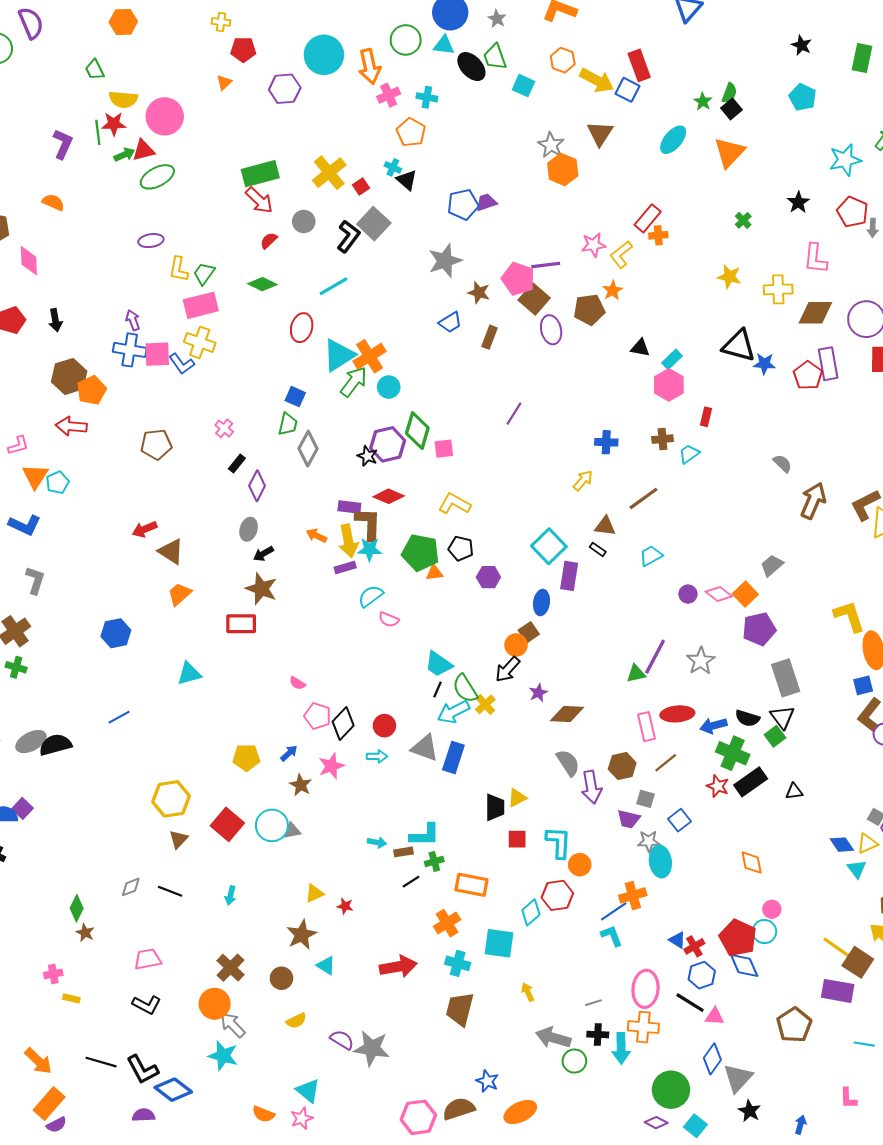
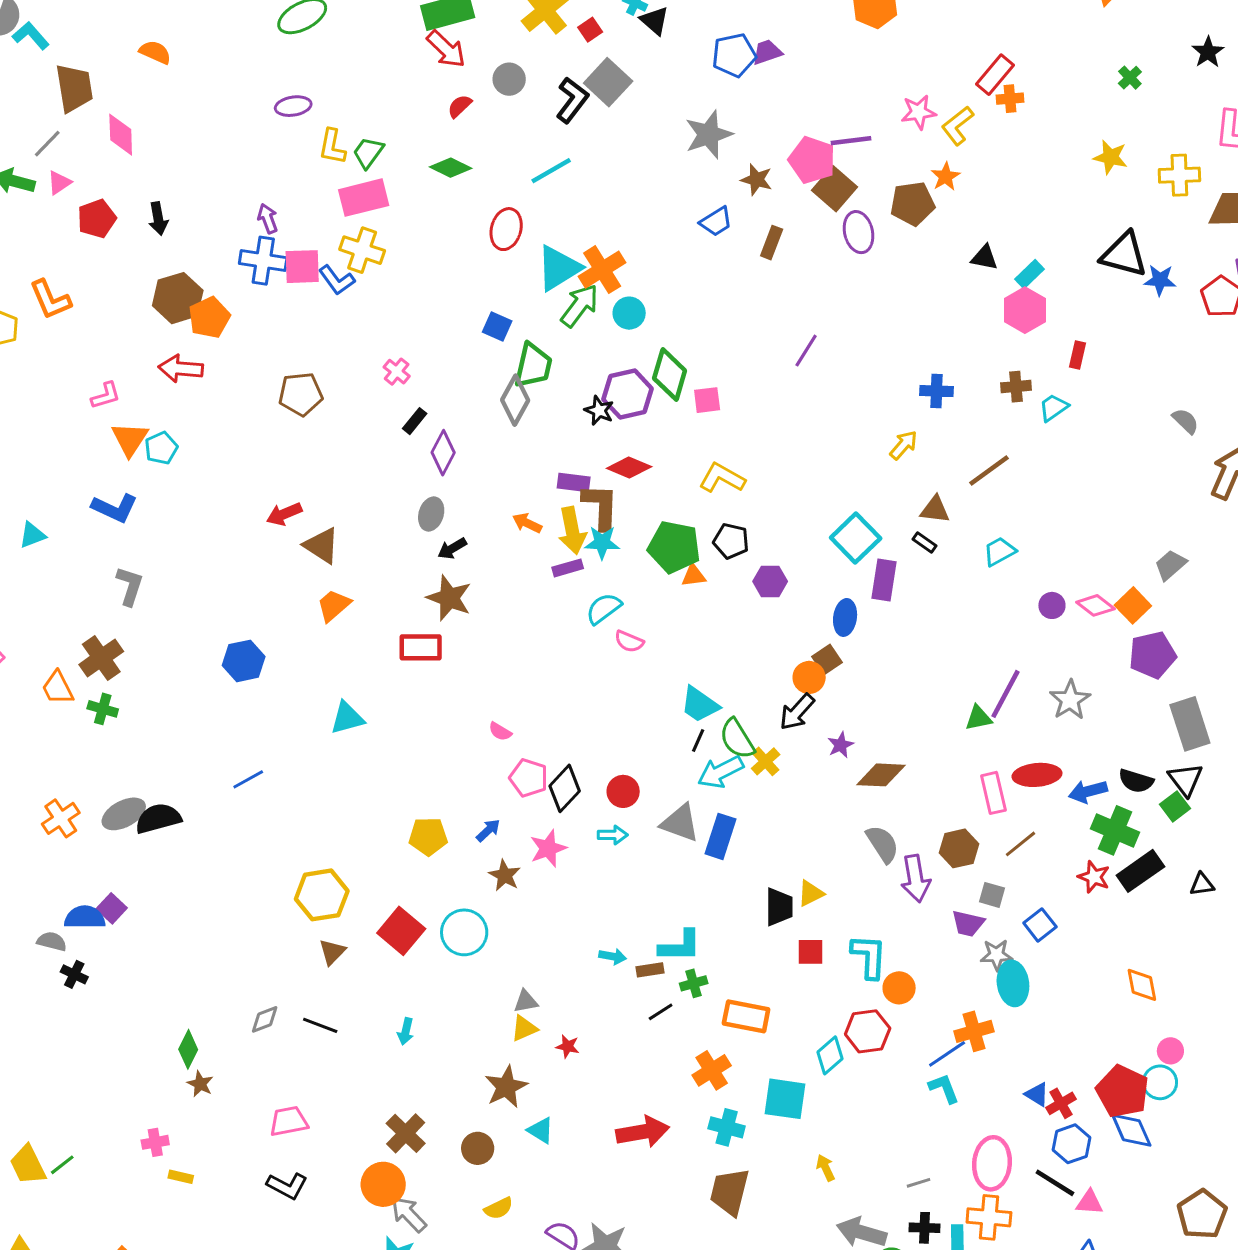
green trapezoid: (288, 424) -> (533, 366), moved, size x1.4
gray triangle: (292, 831) -> (526, 1001), moved

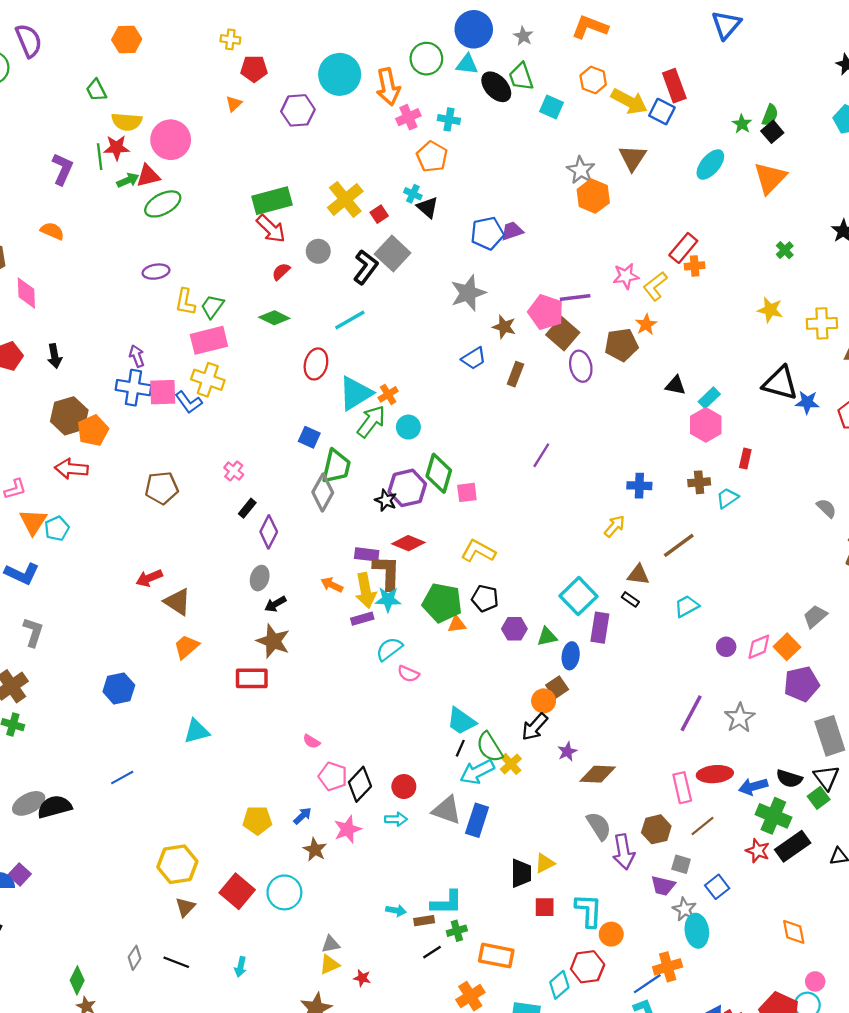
orange cross: (602, 270) -> (388, 394), size x0.6
pink diamond: (1095, 605) -> (759, 647), turned -60
green triangle: (978, 718) -> (547, 637), moved
gray star: (996, 955) -> (684, 909), turned 30
gray diamond: (265, 1019) -> (135, 958), turned -35

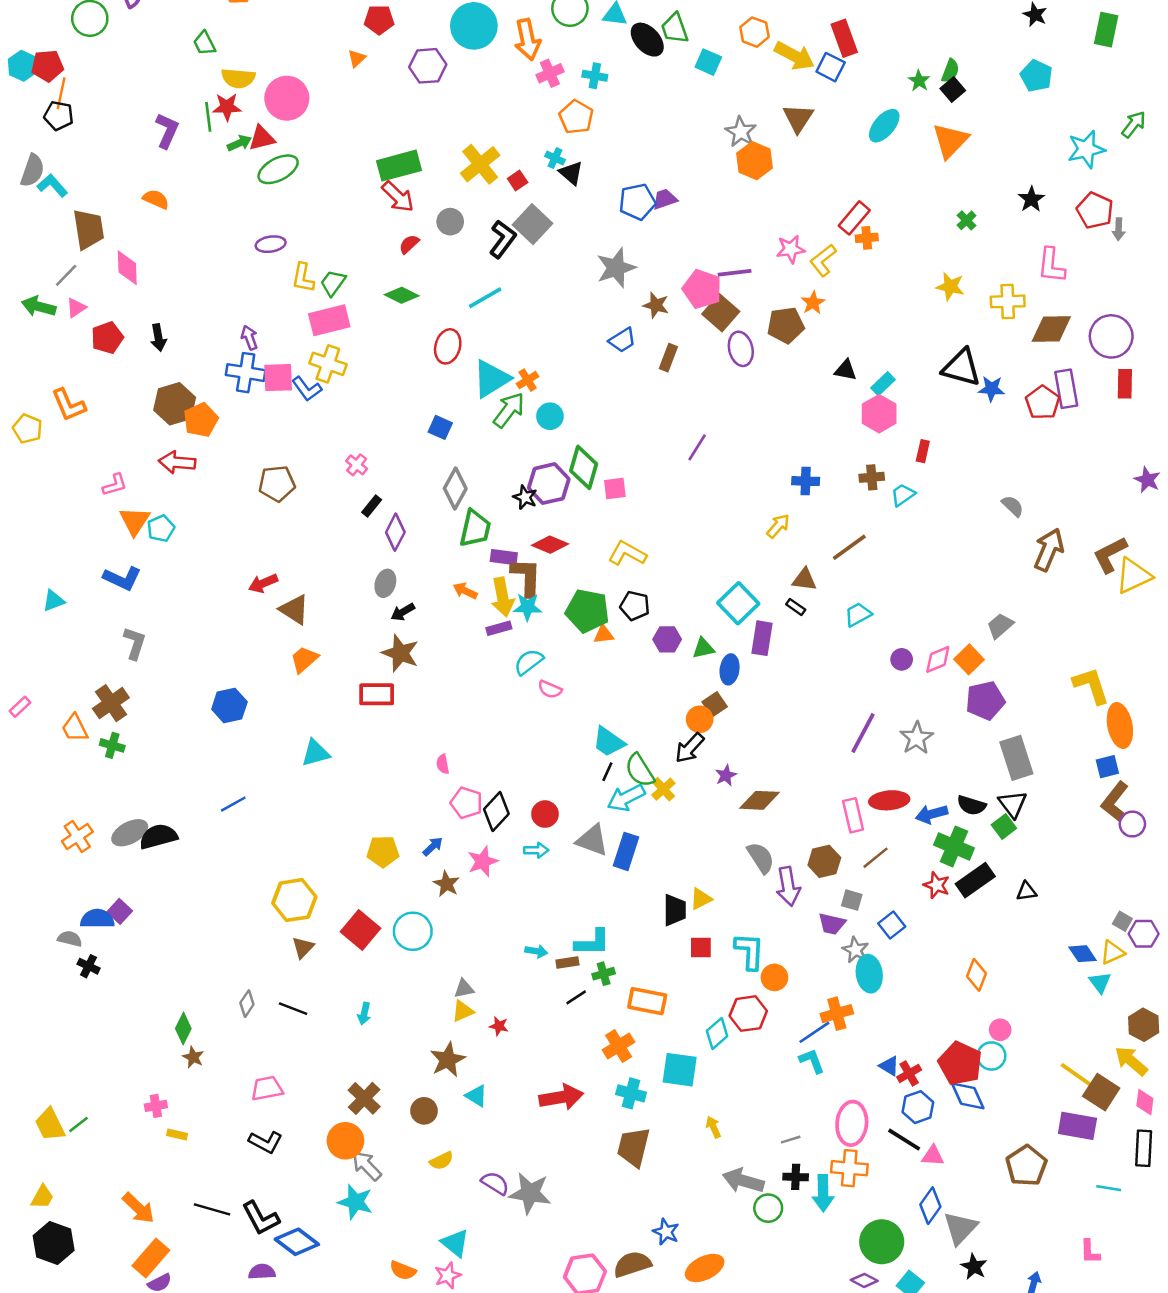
green trapezoid: (336, 466) -> (475, 528), moved
pink semicircle: (311, 741) -> (443, 764), turned 48
orange diamond: (794, 932) -> (976, 975), turned 32

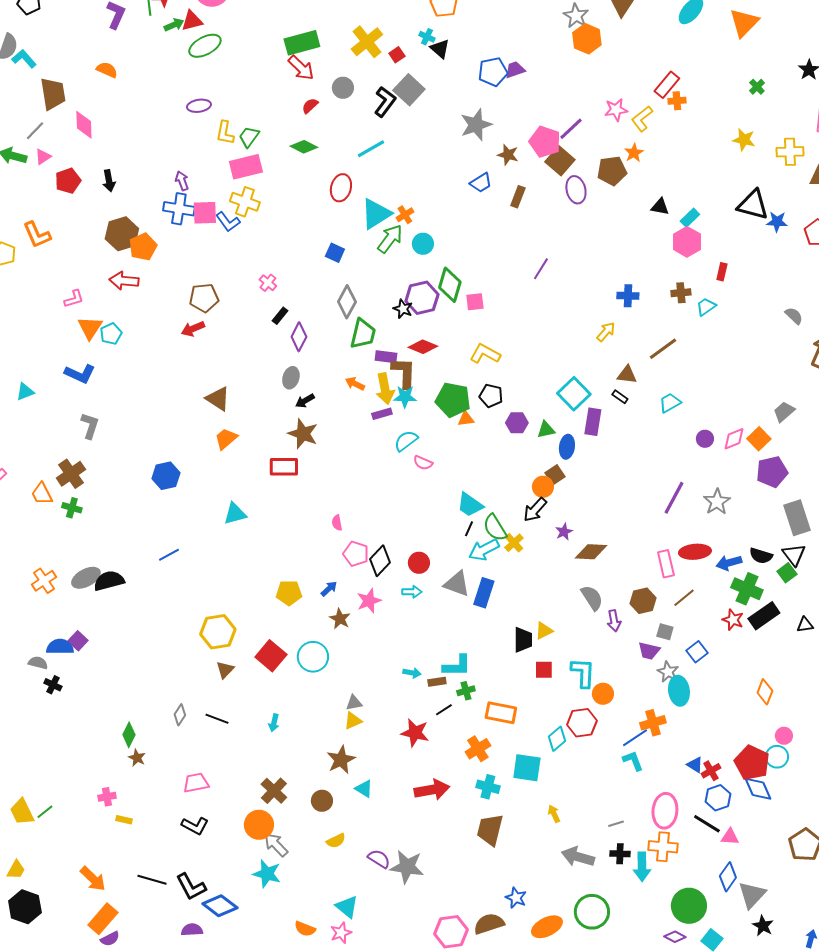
purple line: (735, 273) -> (571, 129), turned -36
red arrow: (263, 583) -> (193, 329), moved
purple arrow: (788, 886) -> (614, 621), size x0.7
red star: (499, 1026) -> (415, 733), moved, size x1.8
green circle: (768, 1208) -> (592, 912), moved, size x1.5

